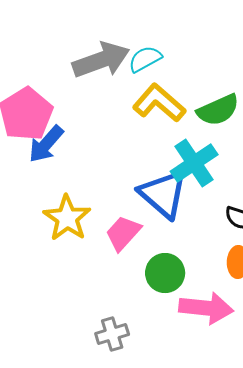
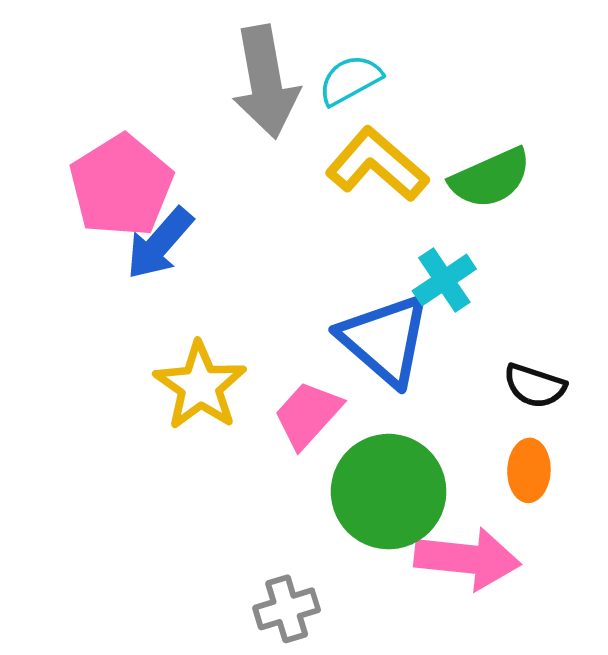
gray arrow: (101, 60) -> (265, 82), turned 100
cyan cross: (194, 163) -> (444, 280), size x0.7
green circle: (165, 273) -> (389, 492), size x1.5

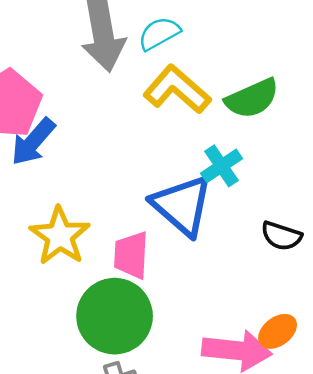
pink trapezoid: (308, 415) -> (131, 255), turned -39
orange ellipse: (529, 470) -> (278, 331), moved, turned 51
green circle: (389, 492) -> (115, 316), moved

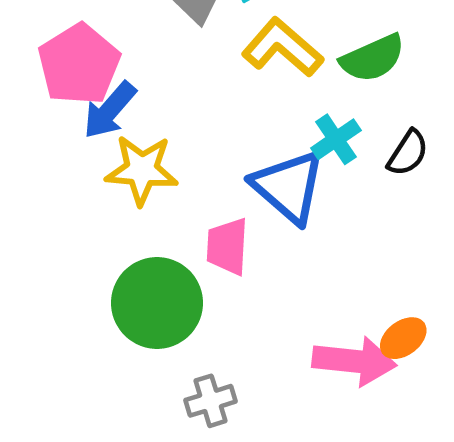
yellow star: (60, 236) -> (142, 170), moved, turned -30
black semicircle: (281, 236) -> (408, 153), moved, turned -75
green circle: (115, 316) -> (157, 303), moved

